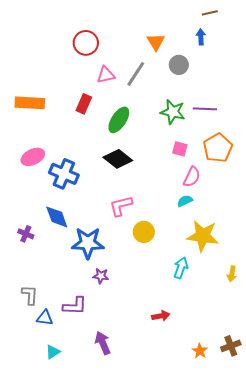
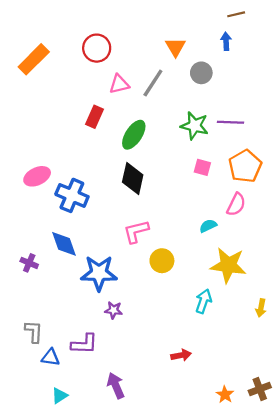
orange rectangle: (30, 103) -> (34, 59), moved, turned -48
black diamond: (118, 159) -> (133, 179), turned 64
pink semicircle: (192, 177) -> (236, 204), moved

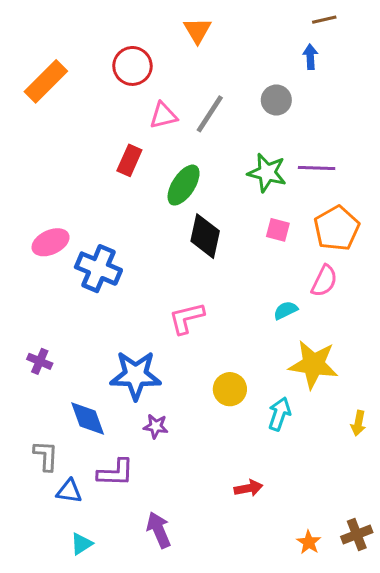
orange triangle: (175, 47) -> (197, 30), moved
black diamond: (133, 179) -> (205, 236), moved
blue diamond: (64, 244) -> (88, 419), moved
yellow circle: (162, 261) -> (230, 389), moved

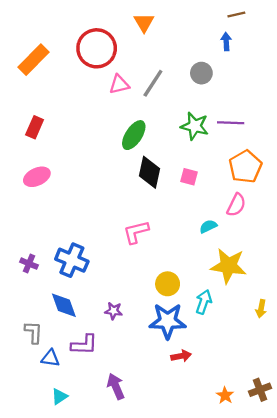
red circle: (132, 66) -> (97, 48), size x1.4
red rectangle: (129, 160) -> (35, 127), moved
pink square: (278, 230) -> (189, 177), moved
blue cross: (98, 269) -> (72, 260), moved
blue star: (136, 375) -> (168, 321), moved

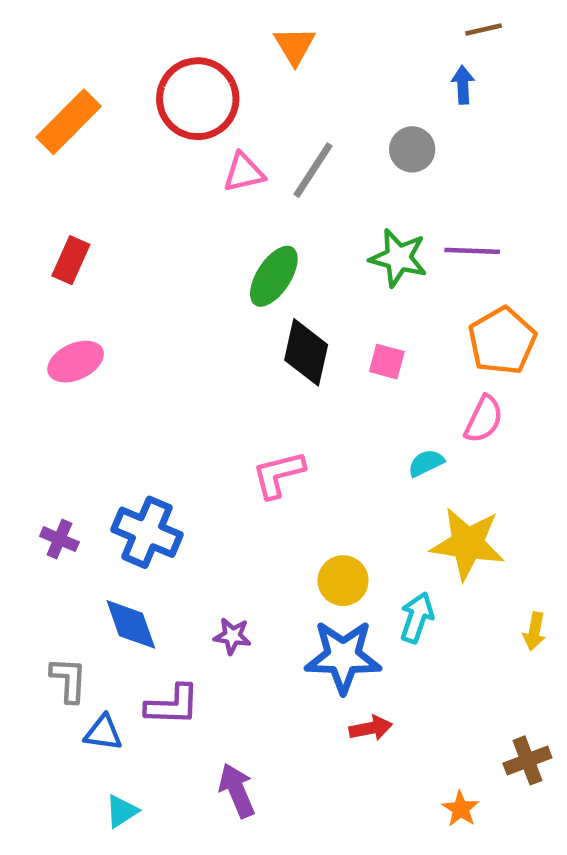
brown cross: (260, 390) -> (527, 760), moved

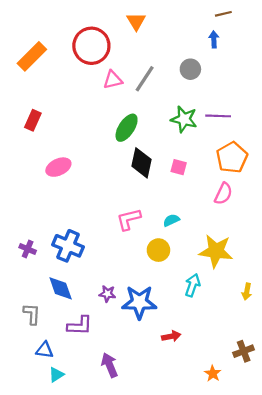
pink ellipse: (76, 362) -> (58, 167), moved
cyan semicircle: (426, 463) -> (171, 220), moved
yellow circle: (343, 581) -> (158, 250), moved
blue star: (343, 657) -> (139, 302), moved
blue triangle: (103, 733) -> (45, 350), moved

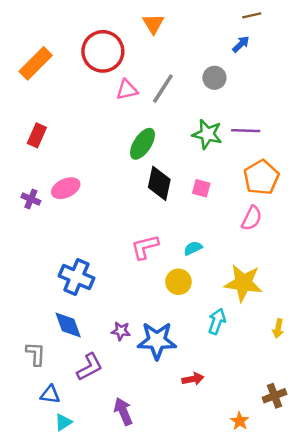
blue arrow: (214, 39) -> (241, 44), turned 49
purple cross: (28, 249) -> (31, 199), moved
purple L-shape: (80, 326) -> (90, 367), turned -30

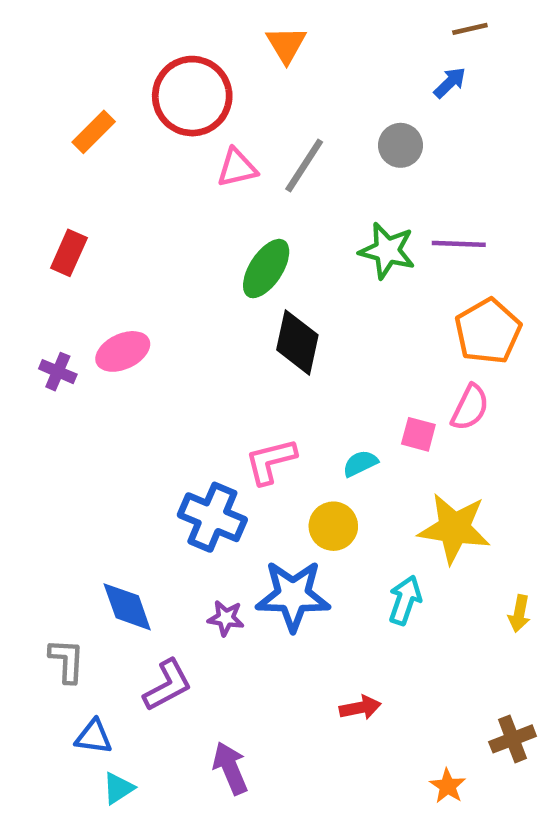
orange rectangle: (36, 63) -> (94, 132), moved, size x0.7
pink square: (201, 188) -> (418, 434), moved
blue cross: (76, 277) -> (212, 517), moved
blue star: (157, 341) -> (293, 596), moved

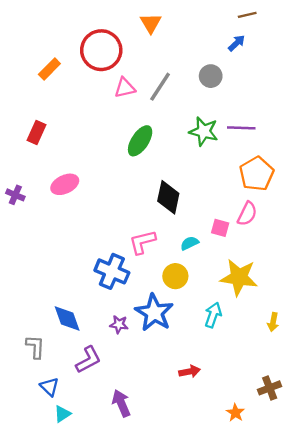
black diamond: (297, 342) -> (168, 197), moved
purple cross: (58, 372) -> (15, 195), moved
blue star: (293, 596) -> (154, 313), turned 30
blue triangle: (94, 737) -> (49, 387), turned 36

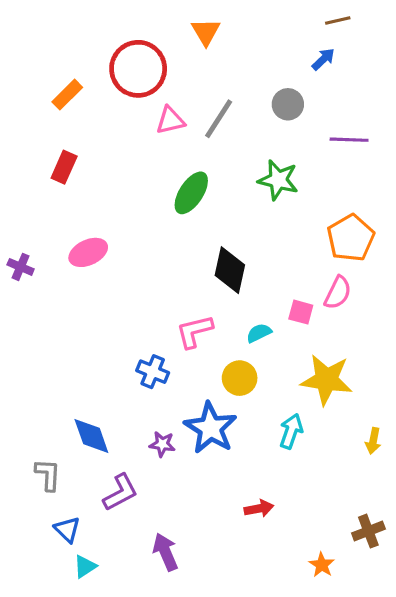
purple line: (241, 128) -> (349, 140), moved
red rectangle: (36, 133) -> (64, 167), moved
blue cross: (112, 271) -> (153, 372), size x0.7

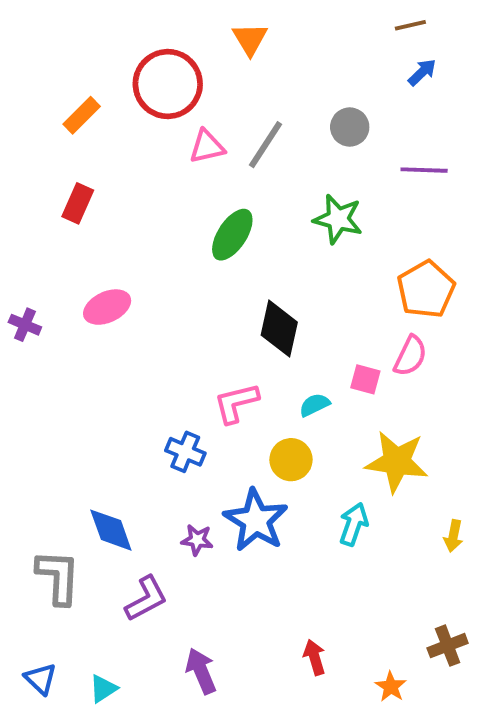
blue arrow: (323, 59) -> (422, 72), moved
gray L-shape: (48, 475) -> (58, 577), size x1.4
red arrow: (259, 509) -> (314, 657), moved, turned -96
blue triangle: (67, 529) -> (41, 679), moved

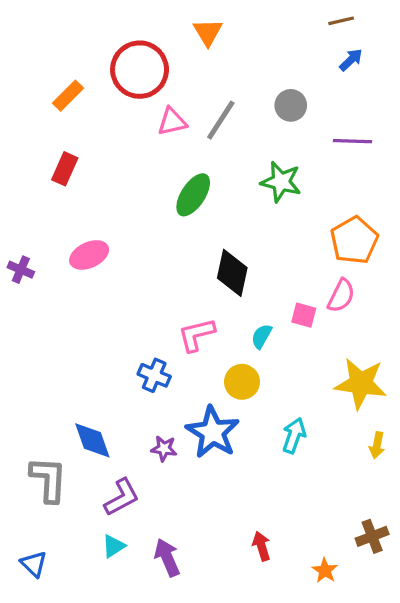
cyan semicircle: (314, 405) -> (261, 336), turned -35
yellow star: (397, 462) -> (361, 383), moved
cyan triangle: (103, 689) -> (114, 546), moved

